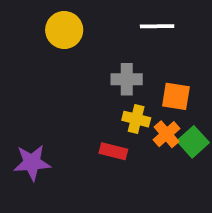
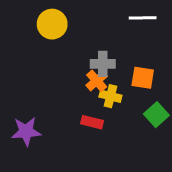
white line: (157, 26) -> (143, 18), moved
orange cross: (167, 134) -> (97, 81), moved

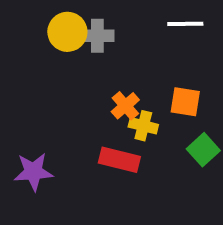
gray cross: (103, 64) -> (97, 36), moved
red rectangle: (92, 122) -> (119, 160), size x1.4

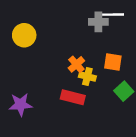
yellow circle: (67, 32) -> (24, 35), moved
gray cross: (97, 36) -> (98, 22), moved

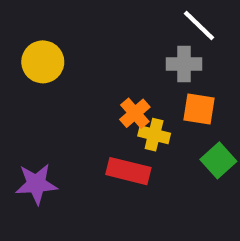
white line: (113, 15) -> (199, 25), turned 45
gray cross: (98, 22) -> (184, 64), moved

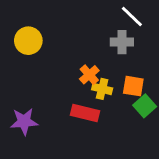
orange square: (199, 109) -> (133, 86), moved

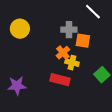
gray cross: (122, 42) -> (69, 30), moved
orange square: (133, 86) -> (83, 41), moved

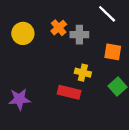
orange square: (83, 41) -> (113, 52), moved
orange cross: (63, 53) -> (59, 28), moved

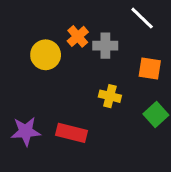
yellow circle: (23, 33) -> (46, 55), moved
red rectangle: (69, 92) -> (72, 133), moved

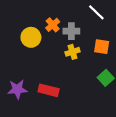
yellow cross: (110, 96) -> (72, 52), moved, turned -32

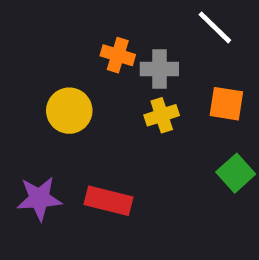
orange cross: (53, 25) -> (118, 55), turned -32
yellow circle: (31, 37) -> (69, 111), moved

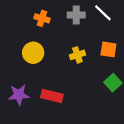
orange cross: (118, 55) -> (42, 18), moved
gray cross: (159, 69) -> (76, 15), moved

